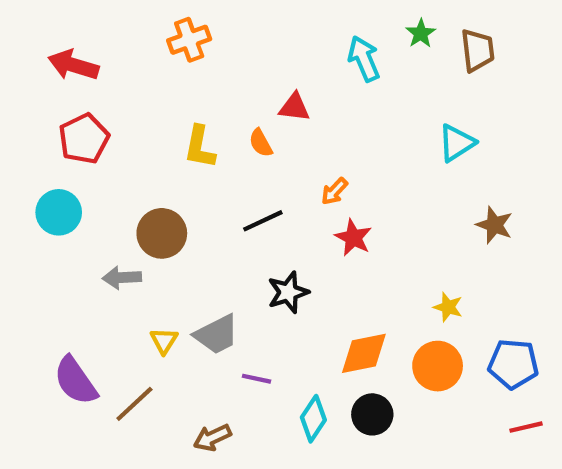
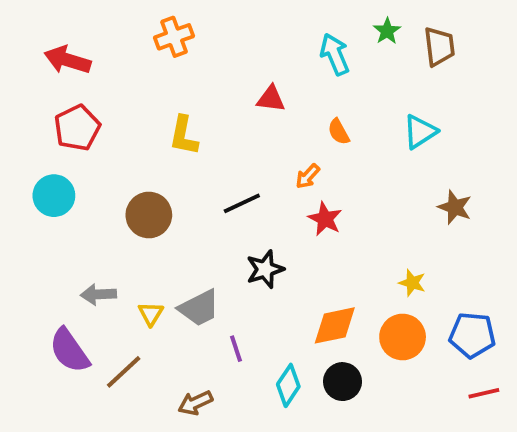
orange semicircle: (261, 143) -> (339, 132), moved
gray arrow: (122, 278) -> (98, 294), moved
purple line: (257, 379) -> (236, 349), turned 60

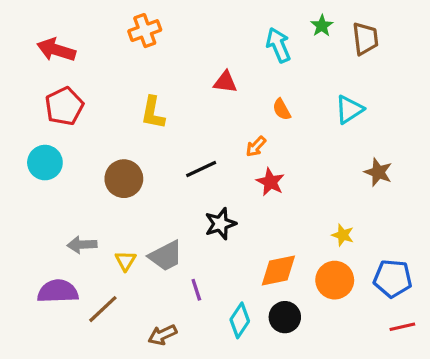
purple semicircle: (69, 351) -> (58, 291), turned 123

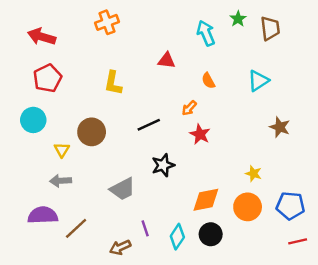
yellow triangle: (125, 261) -> (62, 150), moved
purple line: (196, 290) -> (145, 228), moved

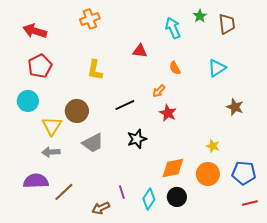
yellow triangle: (62, 150) -> (52, 126), size x1.5
gray trapezoid: (123, 189) -> (93, 143), moved

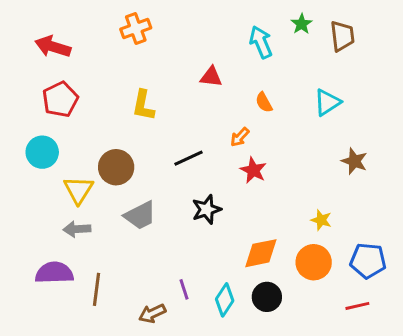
brown line: (64, 192) -> (97, 289), turned -40
red line: (250, 203) -> (357, 306), moved

